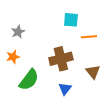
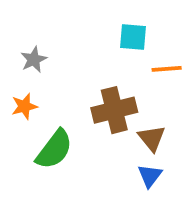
brown triangle: (93, 72) -> (152, 138), moved
blue triangle: (65, 89) -> (150, 176), moved

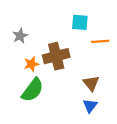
orange star: (24, 106) -> (31, 64), moved
brown cross: (114, 110) -> (56, 56), moved

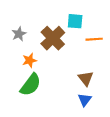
brown cross: (56, 56) -> (53, 38), moved, turned -30

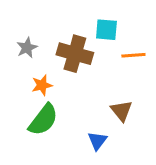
brown cross: (53, 38) -> (75, 54), turned -30
blue triangle: (85, 100) -> (97, 141), moved

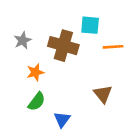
green semicircle: (43, 120) -> (37, 102), size x0.7
blue triangle: (97, 141) -> (62, 119), moved

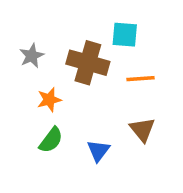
orange line: (113, 47) -> (141, 79), moved
blue triangle: (62, 119) -> (98, 151), moved

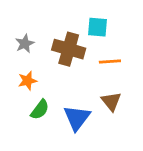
orange star: (49, 100) -> (27, 81), moved
blue triangle: (98, 151) -> (77, 118), size x1.5

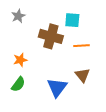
gray star: (25, 44) -> (18, 16), moved
green semicircle: (40, 110) -> (18, 84), moved

